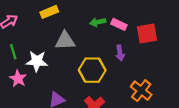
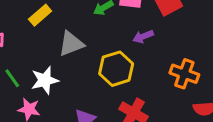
purple arrow: (120, 53) -> (143, 37), turned 96

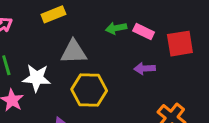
yellow hexagon: (116, 69) -> (89, 90), moved

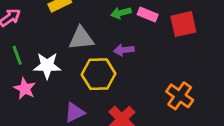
purple arrow: (145, 69) -> (124, 50), moved

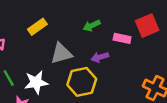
pink rectangle: (148, 14) -> (122, 38), moved

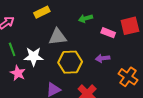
purple arrow: (100, 57) -> (103, 58), moved

